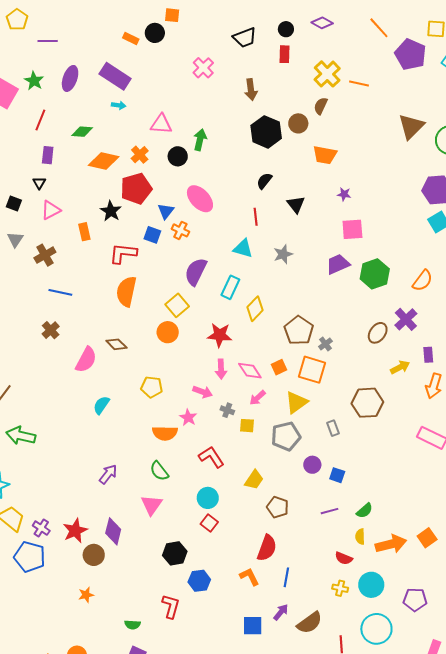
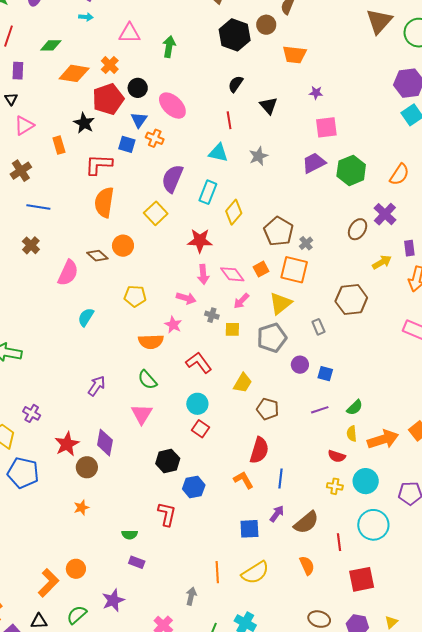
black circle: (178, 156) -> (138, 88), moved
orange circle: (168, 332) -> (123, 246), moved
purple cross: (41, 528) -> (32, 413), moved

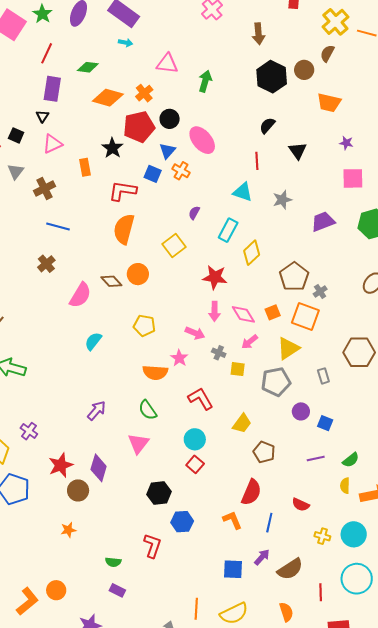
purple rectangle: (18, 71) -> (52, 89), size x1.4
purple trapezoid: (314, 163) -> (323, 222), moved
purple semicircle: (172, 179) -> (194, 213), size x0.5
red semicircle: (337, 456) -> (301, 505), moved

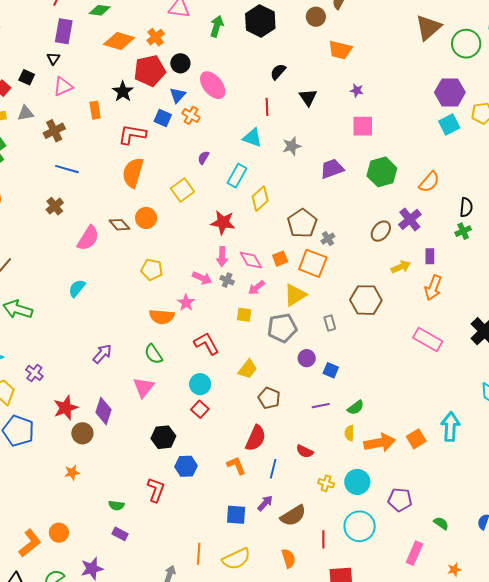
black hexagon: (272, 77) -> (260, 21), moved
gray triangle: (16, 172) -> (26, 113), turned 42
cyan semicircle: (93, 341) -> (77, 288), moved
gray cross: (219, 353) -> (227, 280), moved

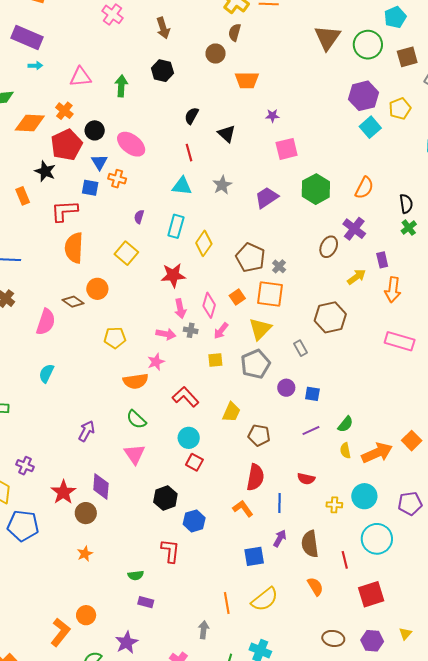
black hexagon: (260, 21) -> (162, 71), size x0.7
pink diamond: (251, 260) -> (209, 305), turned 60
pink star: (186, 303) -> (156, 362), turned 30
brown semicircle: (293, 516) -> (310, 544), turned 128

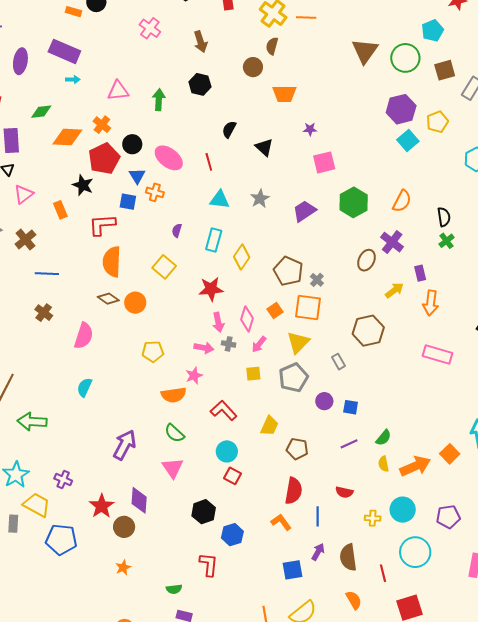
red line: (189, 153) -> (209, 162), moved
brown diamond: (73, 302) -> (108, 299), moved
purple arrow: (87, 431) -> (125, 445), size x1.4

